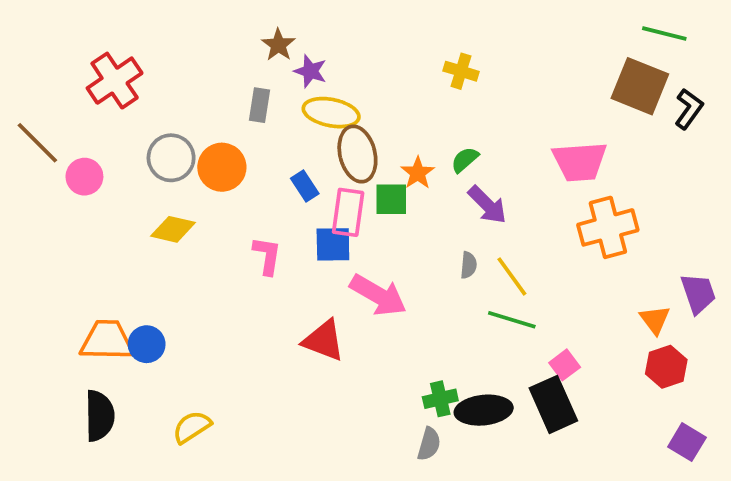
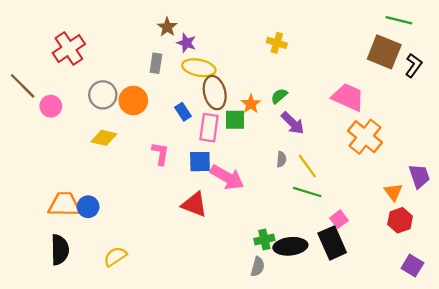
pink trapezoid: (580, 162) -> (348, 97), turned -152
orange cross: (608, 227) -> (365, 137), turned -36
blue square: (333, 244) -> (200, 162), moved

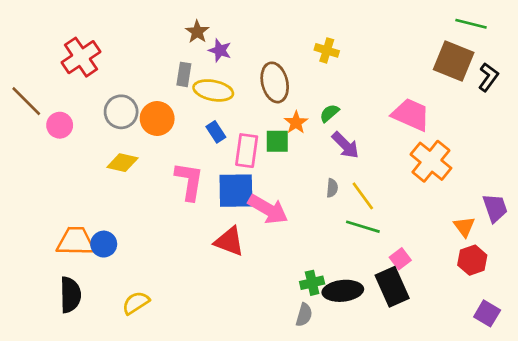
yellow ellipse: (199, 68) -> (213, 90), moved
brown ellipse: (215, 93) -> (275, 82), moved
pink L-shape: (160, 154) -> (189, 181), size x1.4
blue square: (200, 162) -> (236, 191), size x1.4

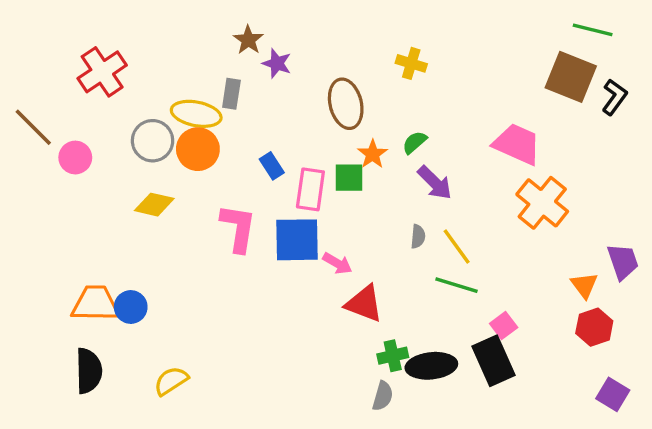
yellow ellipse: (213, 90) -> (196, 114), moved
pink arrow: (268, 209) -> (337, 263), size x0.6
red triangle: (229, 241) -> (364, 304), moved

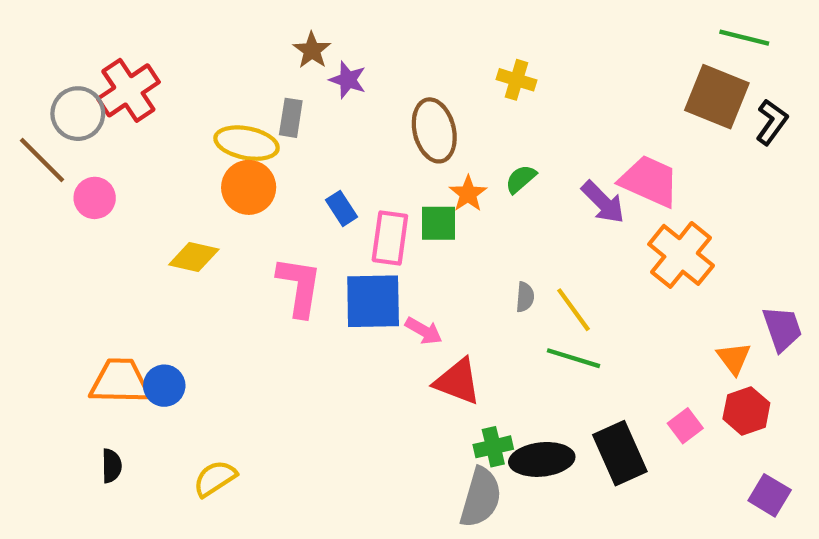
gray circle: (153, 141) -> (78, 114), moved
purple arrow: (435, 183) -> (603, 202), moved
pink square: (504, 325) -> (685, 426), moved
black semicircle: (89, 371) -> (112, 466), size x0.6
gray semicircle: (383, 396) -> (481, 497), size x1.6

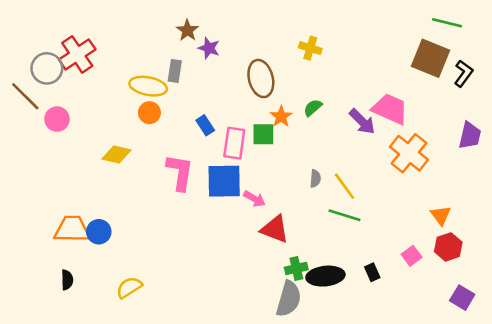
orange circle: (249, 187) -> (149, 113), size x0.7
purple trapezoid: (782, 329) -> (470, 135), moved, turned 32
black rectangle: (620, 453) -> (372, 272), size x0.5

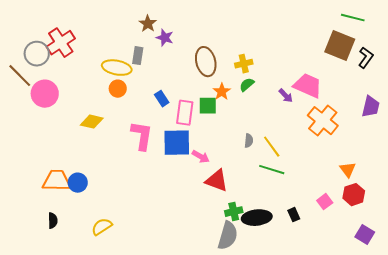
yellow cross: (310, 48) -> (244, 64), moved, turned -30
pink circle: (57, 119) -> (45, 94), size x1.4
purple arrow: (362, 122) -> (286, 96), size x0.7

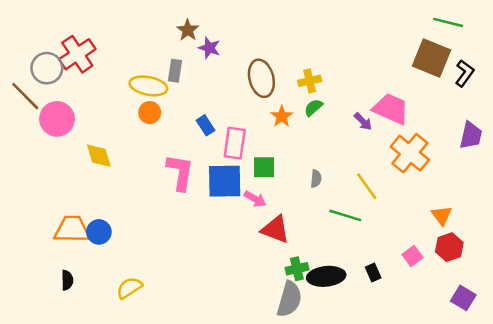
green square: (208, 106) -> (264, 167), moved
yellow diamond: (92, 122) -> (99, 156), moved, turned 60
yellow line: (272, 147) -> (367, 186), moved

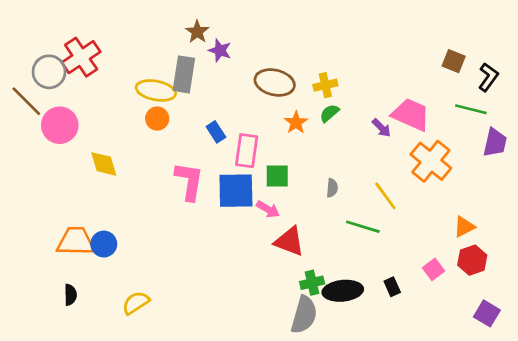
green line: (448, 22) -> (471, 109), moved
brown square: (432, 58) -> (454, 61), size x0.6
gray rectangle: (175, 71) -> (184, 74), size x1.5
brown ellipse: (261, 78) -> (275, 82), turned -63
orange triangle: (442, 215) -> (464, 227), turned 40

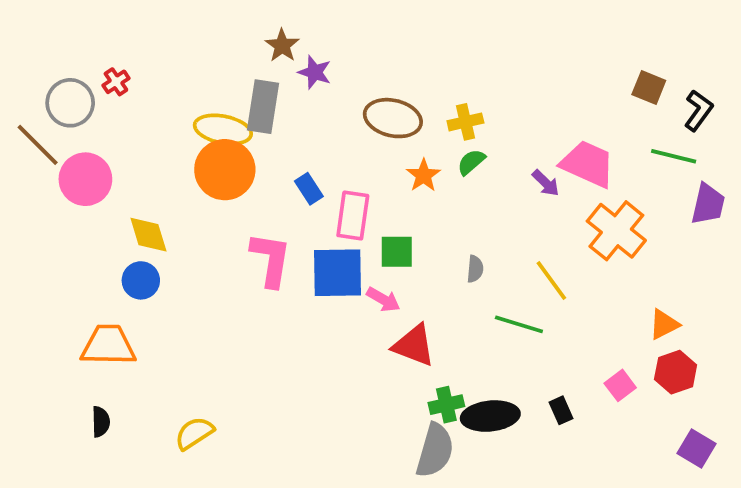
red cross: (81, 57) -> (116, 82), size x0.5
orange circle: (157, 119) -> (225, 170), size x1.8
blue circle: (104, 244) -> (141, 280), moved

